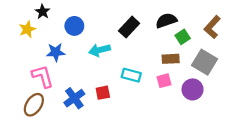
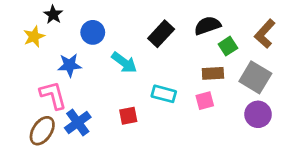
cyan arrow: (99, 50) -> (124, 62), turned -130
purple circle: (193, 89) -> (258, 114), moved
blue cross: (74, 98) -> (78, 123), moved

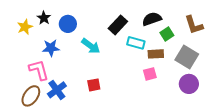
black star: (53, 15) -> (44, 18), moved
brown L-shape: (265, 34) -> (194, 25), turned -60
cyan rectangle: (164, 94) -> (136, 43), moved

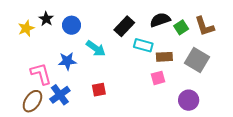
green square: (167, 34) -> (181, 27), moved
blue star: (51, 48) -> (67, 61), moved
purple circle: (189, 84) -> (189, 100), moved

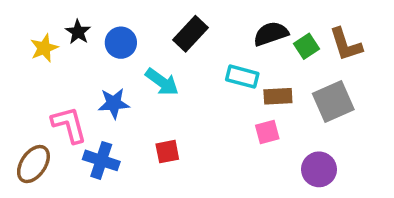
black rectangle: (124, 26) -> (190, 34), moved
gray square: (197, 60) -> (333, 102), turned 35
blue cross: (60, 95) -> (101, 160), turned -36
brown ellipse: (32, 101) -> (33, 164), moved

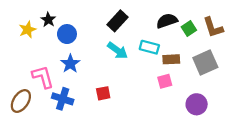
blue circle: (121, 43) -> (67, 34), moved
cyan arrow: (162, 82) -> (117, 50), moved
blue star: (114, 103) -> (70, 64), turned -30

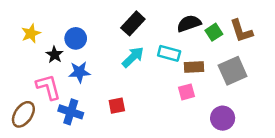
black star: (48, 20) -> (55, 55), moved
cyan arrow: (117, 50) -> (133, 57), turned -80
blue star: (70, 64) -> (79, 72), turned 30

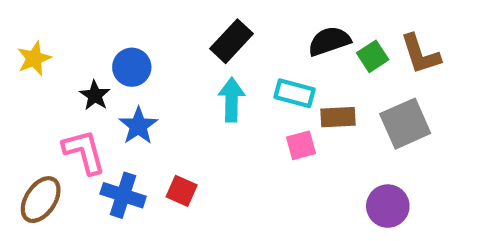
yellow star: (31, 33) -> (34, 59), moved
cyan arrow: (133, 57) -> (232, 100), turned -45
blue star: (79, 72) -> (138, 126), turned -30
pink square: (186, 92) -> (301, 145), moved
red square: (117, 106) -> (182, 191), moved, turned 35

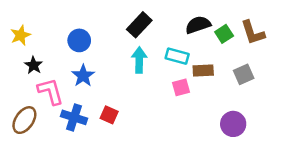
black star: (95, 95) -> (34, 65), moved
gray square: (405, 124) -> (244, 74), size x0.7

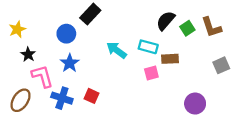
black rectangle: (139, 25) -> (90, 14), moved
black semicircle: (198, 25) -> (166, 21), turned -30
cyan arrow: (139, 60) -> (117, 50), turned -55
gray square: (244, 74) -> (221, 65), moved

